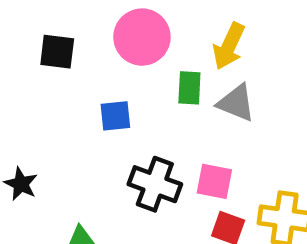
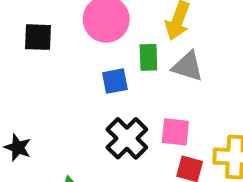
blue square: (115, 116) -> (115, 81), moved
black cross: (155, 184) -> (127, 138), turned 30

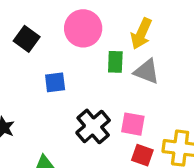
black square: (38, 37) -> (27, 39), turned 30
blue square: (115, 81) -> (55, 82), moved

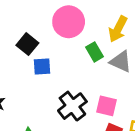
black square: (27, 39) -> (27, 44), moved
green rectangle: (115, 62) -> (94, 52), turned -36

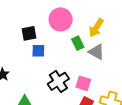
black square: (27, 44) -> (29, 33), turned 35

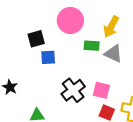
green rectangle: (78, 43) -> (92, 46), turned -56

